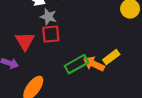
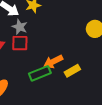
orange arrow: (94, 64) -> (53, 62), moved, turned -60

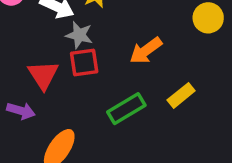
orange arrow: (53, 62) -> (146, 51), moved

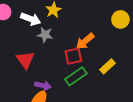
red square: (84, 62) -> (73, 56), moved
purple arrow: (21, 111) -> (43, 86), moved

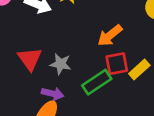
gray star: (45, 35) -> (61, 64), moved
red square: (73, 56) -> (117, 64), moved

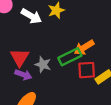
green rectangle: (97, 82) -> (70, 57), moved
purple arrow: (53, 94) -> (23, 75), moved

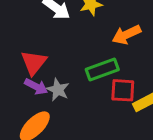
orange arrow: (84, 48) -> (126, 35), moved
gray star: (43, 65) -> (58, 90), moved

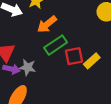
orange arrow: (126, 35) -> (47, 24), moved

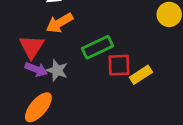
orange arrow: (47, 24) -> (59, 23), moved

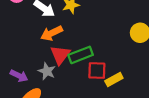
red triangle: (32, 47) -> (60, 55), moved
purple arrow: (36, 69) -> (19, 76), moved

